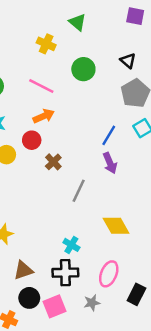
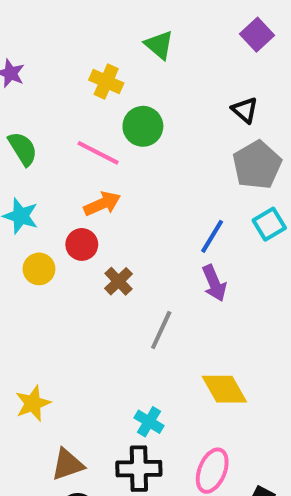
purple square: (135, 16) -> (257, 35), turned 36
green circle: (83, 69) -> (143, 126), moved

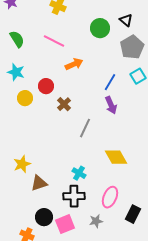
green circle: (143, 126) -> (100, 28), moved
orange arrow: (102, 204) -> (74, 64), moved
brown triangle: (68, 465) -> (39, 183), moved

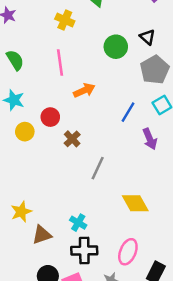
pink line: (54, 41) -> (60, 62), turned 55
purple arrow: (111, 105) -> (150, 139), moved
cyan cross: (79, 173) -> (78, 223), moved

